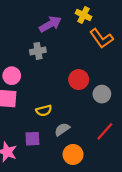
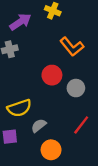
orange L-shape: (101, 38) -> (72, 47), moved
yellow semicircle: (44, 111) -> (19, 108), size x1.5

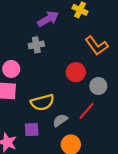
red line: (81, 125) -> (87, 111), moved

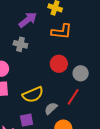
gray cross: (36, 45) -> (20, 44), turned 32
orange L-shape: (97, 46) -> (62, 32), moved, turned -40

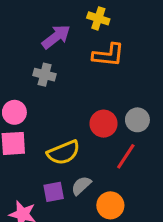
red circle: (59, 64) -> (104, 124), moved
gray semicircle: (51, 108) -> (81, 186), moved

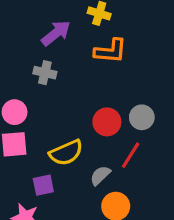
gray semicircle: (81, 186) -> (100, 175), moved
purple square: (54, 192) -> (43, 185), moved

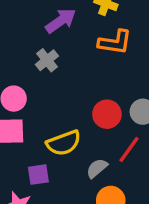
gray cross: (45, 73) -> (47, 60), turned 35

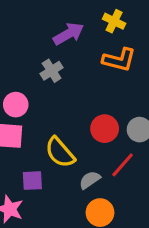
yellow semicircle: (64, 143) -> (60, 152), turned 64

